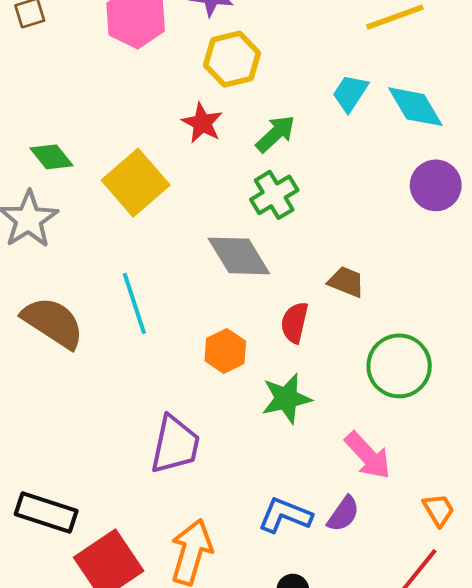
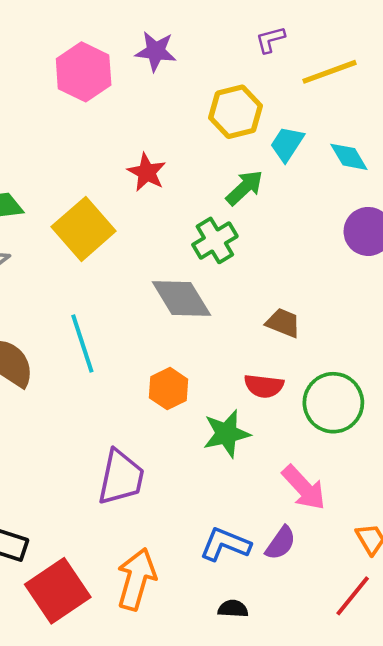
yellow hexagon: (232, 59) -> (236, 112), moved
cyan diamond: (415, 107) -> (349, 157), size x0.7
green arrow: (276, 134) -> (245, 188), moved
red semicircle: (295, 322) -> (264, 386), moved, turned -96

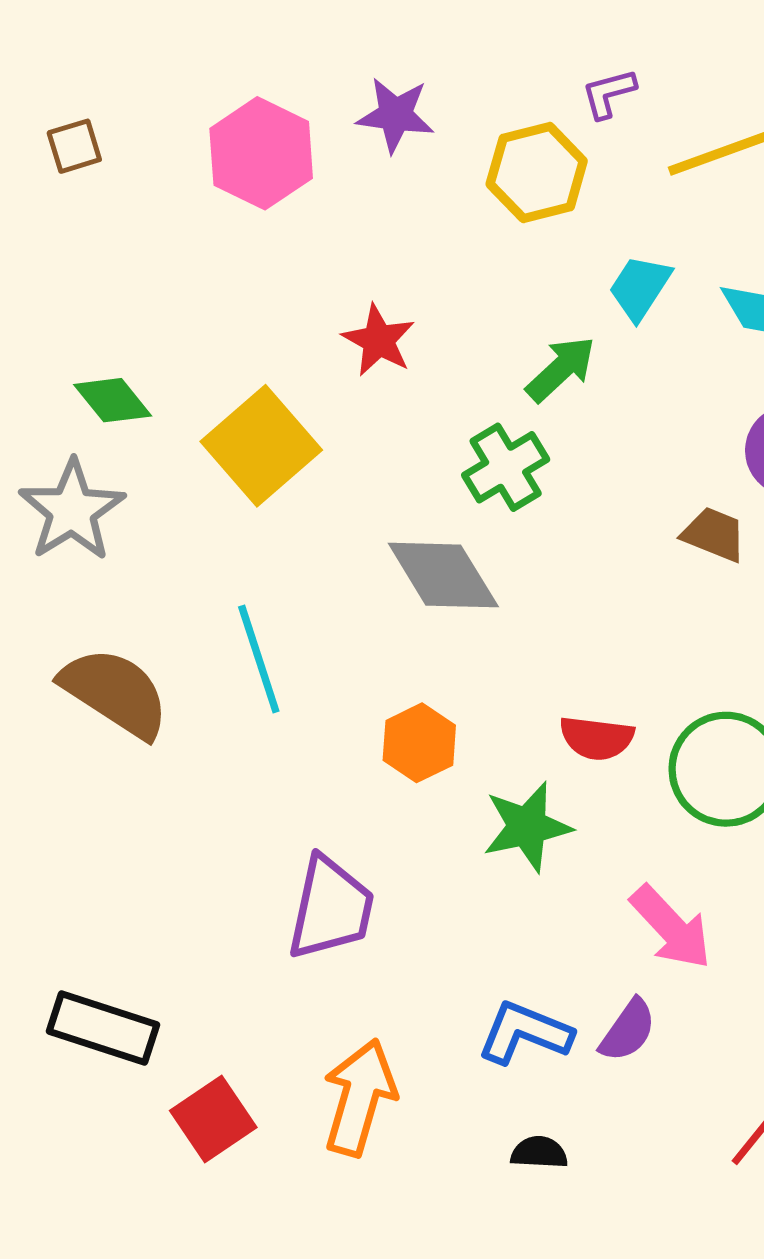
yellow hexagon: (236, 112) -> (537, 173), moved
brown trapezoid: (283, 323) -> (714, 534), moved
red square: (58, 591) -> (213, 1119), size x0.7

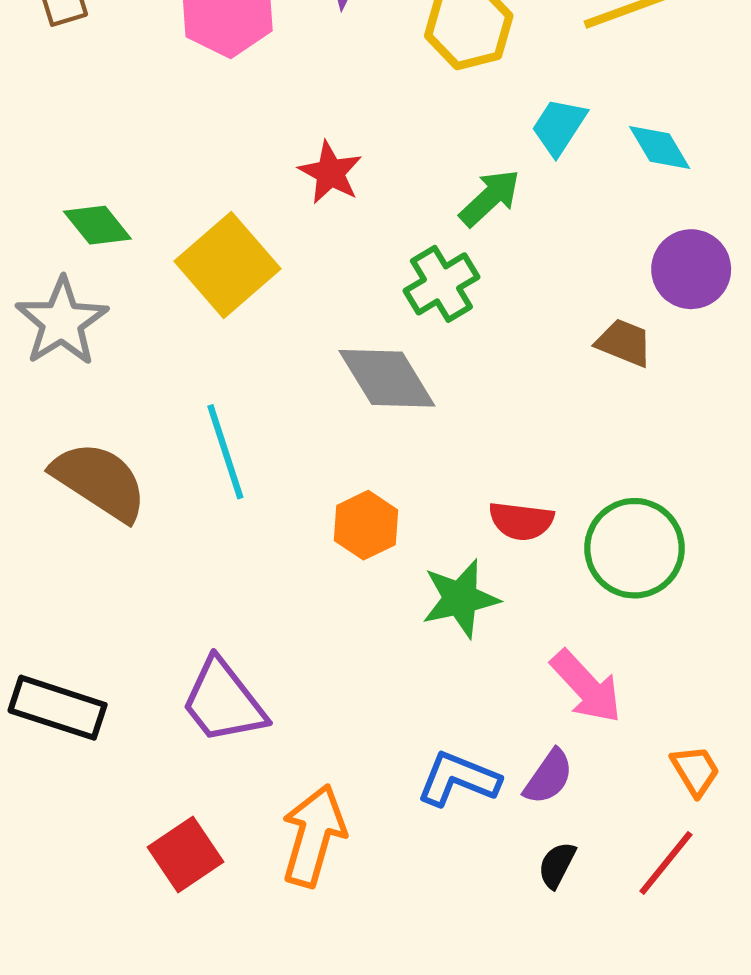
purple trapezoid: (331, 908) -> (223, 701), moved, turned 130
black rectangle: (103, 1028) -> (58, 708), moved
black semicircle: (539, 1153) -> (557, 865), moved, turned -66

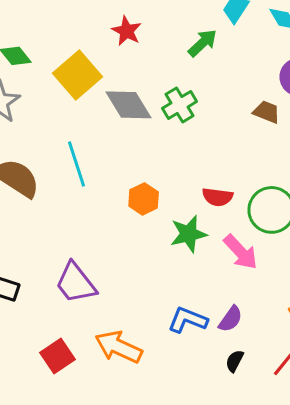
green cross: (441, 284) -> (180, 105), moved
gray diamond: (387, 378) -> (129, 105), moved
pink arrow: (586, 687) -> (241, 252), moved
orange arrow: (314, 836) -> (119, 347), turned -81

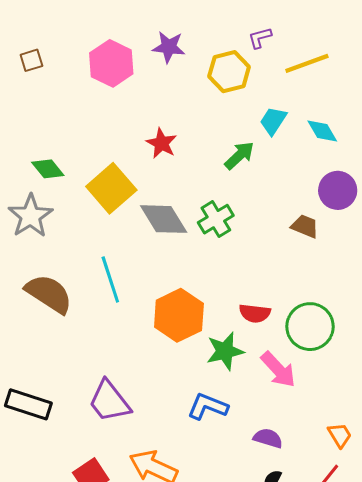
orange hexagon: (144, 199) -> (179, 315), size x1.6
purple semicircle: (231, 319) -> (268, 438), turned -108
blue L-shape: (188, 320) -> (208, 406), moved

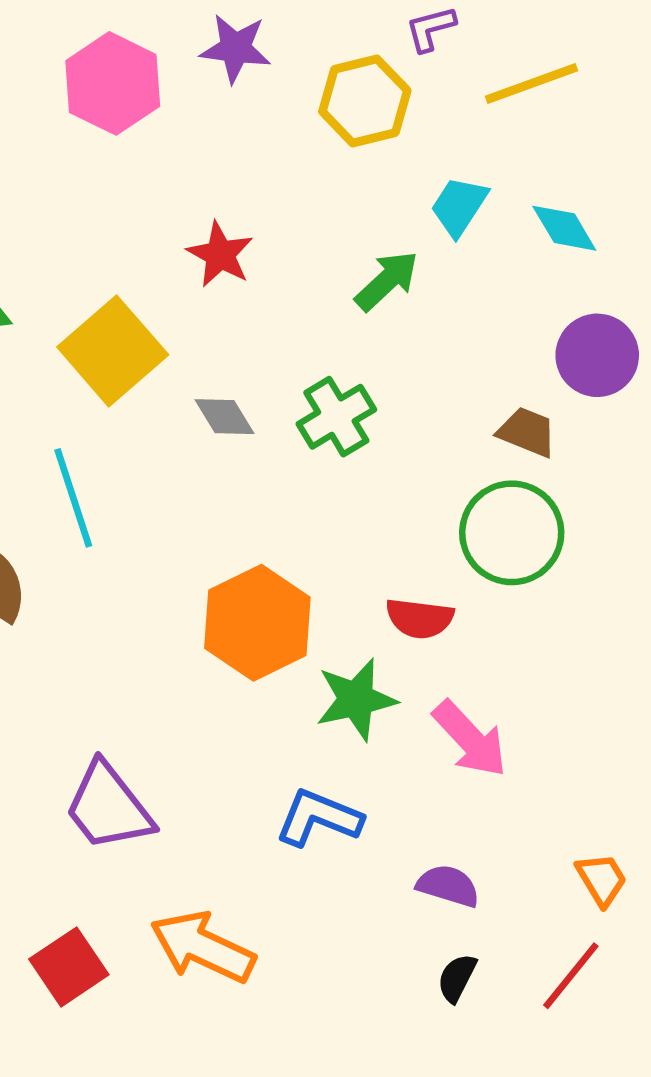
gray diamond: (164, 219) -> (225, 417), size x0.6
cyan line: (110, 279) -> (73, 498), moved
green circle: (310, 327) -> (512, 533), moved

